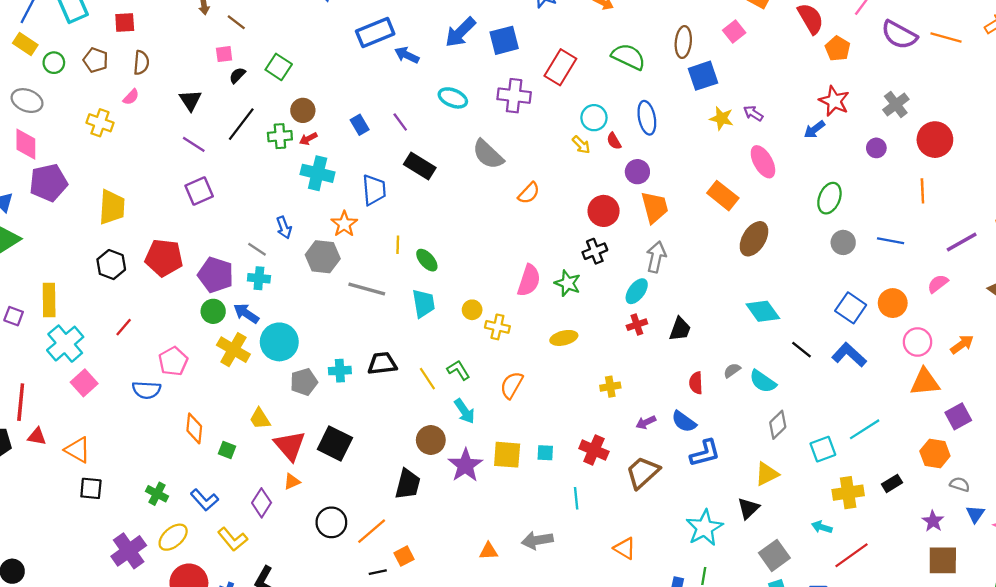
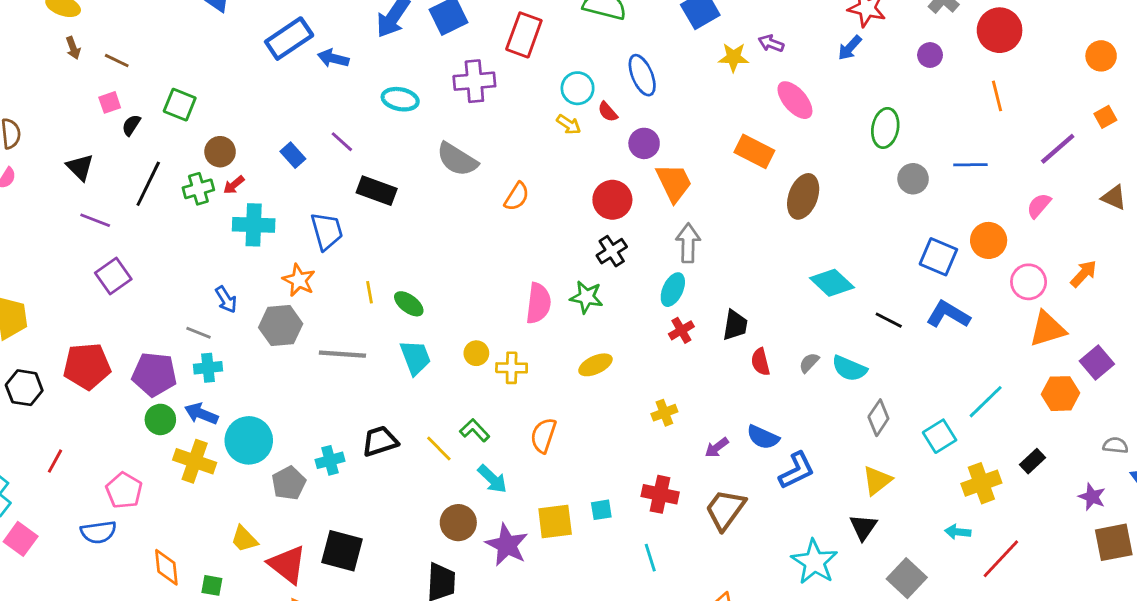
red semicircle: (696, 383) -> (761, 362), moved
orange hexagon: (935, 454) -> (1061, 394), moved

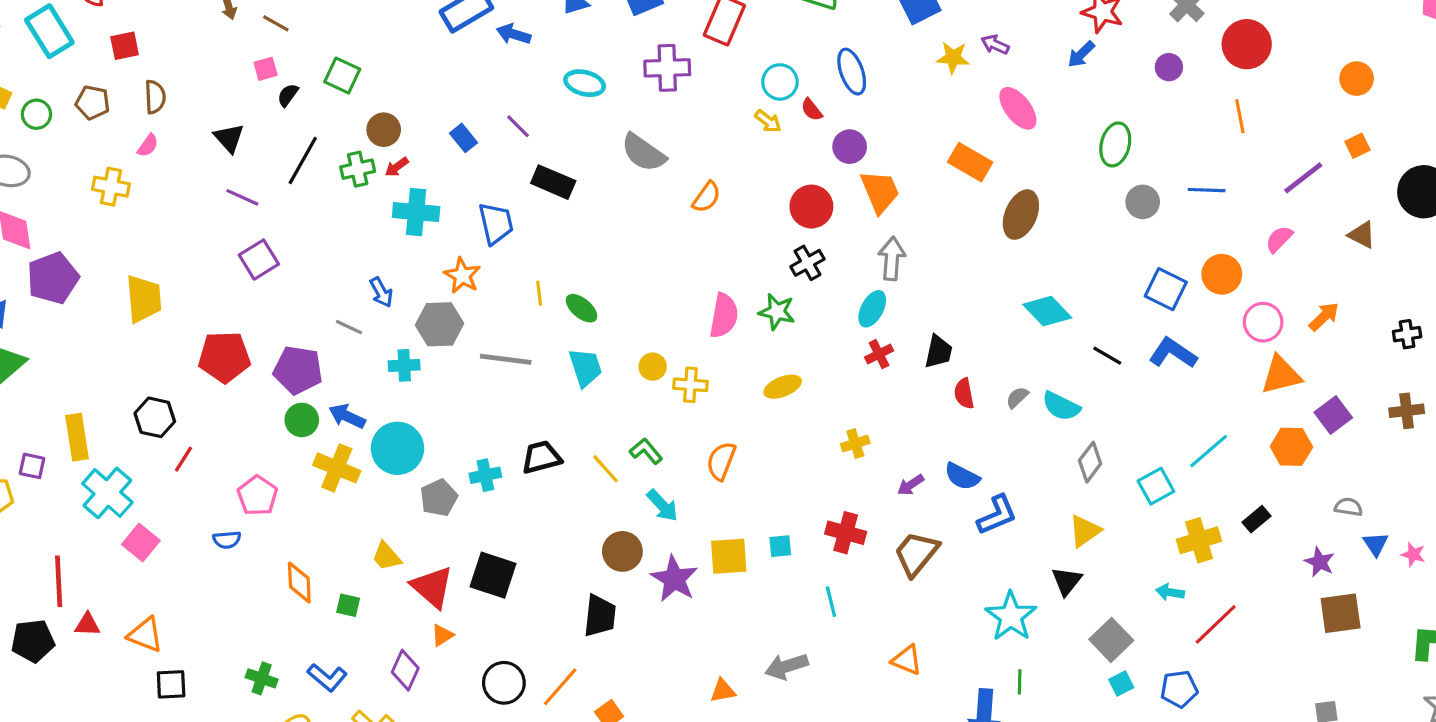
cyan cross: (208, 368) -> (404, 365), moved
black hexagon: (24, 388) -> (155, 417), moved
blue semicircle: (98, 532) -> (227, 540), size x0.7

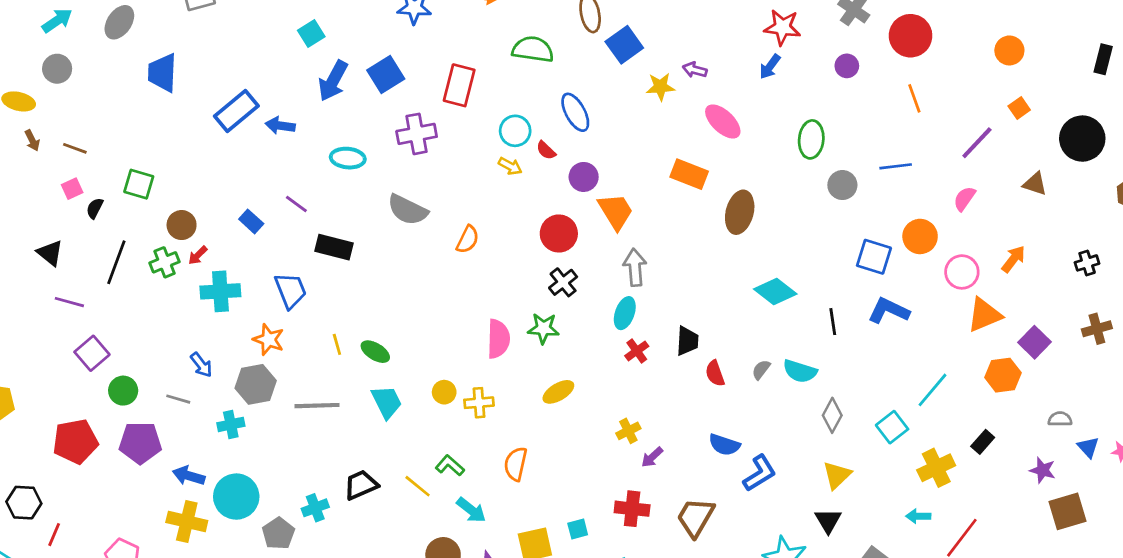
black line: (1107, 356) -> (833, 322), turned 60
green circle: (302, 420) -> (123, 391), moved
purple arrow: (911, 485) -> (652, 457), moved

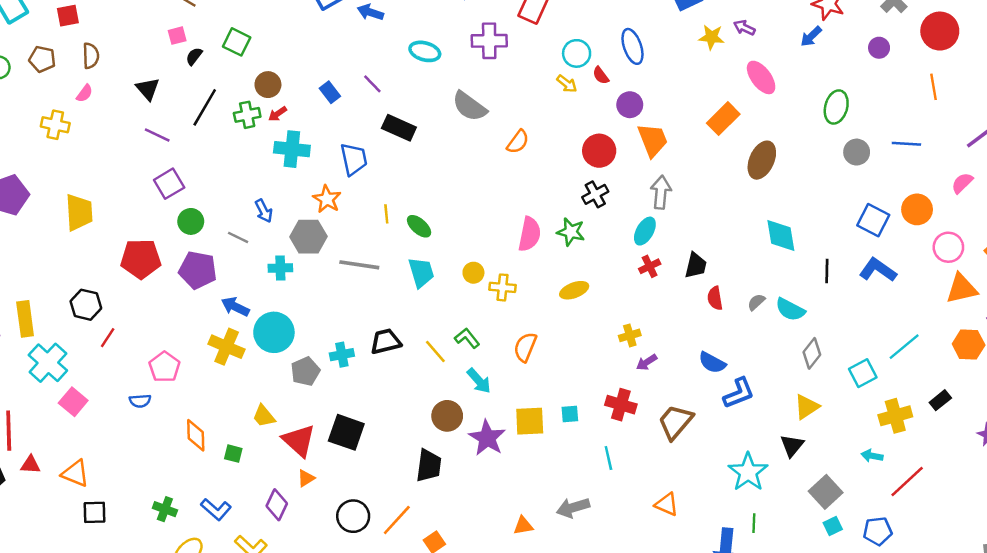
orange rectangle: (689, 174) -> (723, 119), turned -76
cyan diamond: (775, 291) -> (781, 235), turned 33

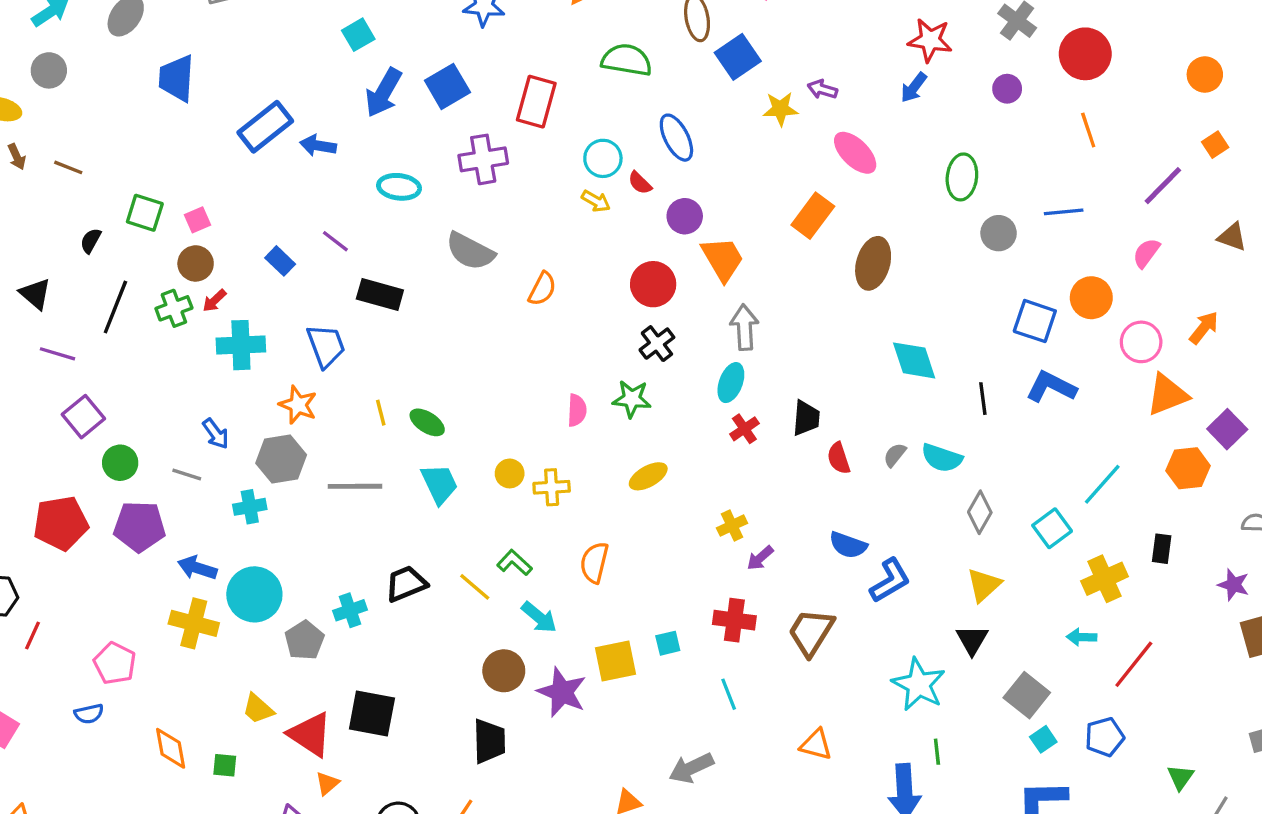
pink square: (177, 36) -> (197, 220), moved
pink semicircle: (529, 234) -> (577, 410), size x0.7
black rectangle: (940, 400) -> (1162, 549), turned -35

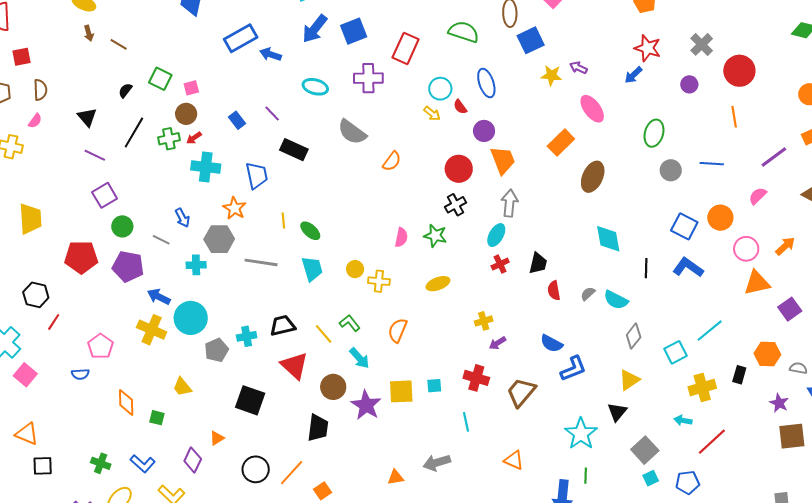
orange hexagon: (1188, 468) -> (767, 354), moved
red triangle: (310, 734) -> (294, 366), moved

